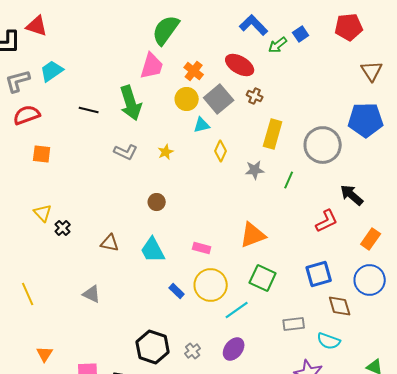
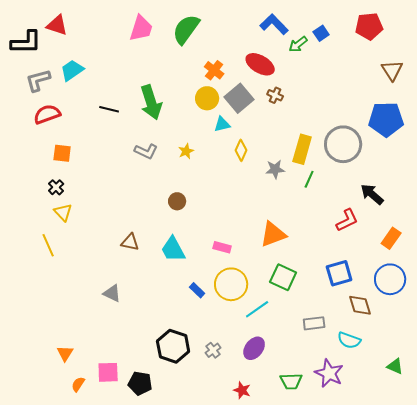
pink trapezoid: (152, 66) -> (141, 28), moved
yellow rectangle: (273, 134) -> (302, 149), moved
black cross: (63, 228) -> (56, 187), moved
yellow line: (28, 294) -> (48, 245), moved

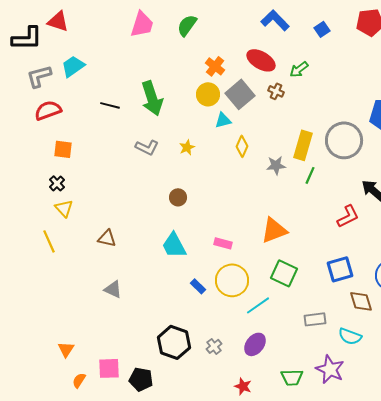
green semicircle: (186, 29) -> (187, 25), size x0.7
green arrow: (298, 44) -> (299, 69), moved
brown triangle: (130, 242) -> (107, 238), moved

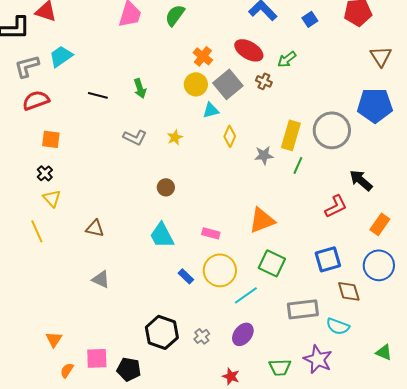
green arrow: (152, 98) -> (140, 88), size x0.6
gray rectangle: (315, 319) -> (303, 309), size x1.4

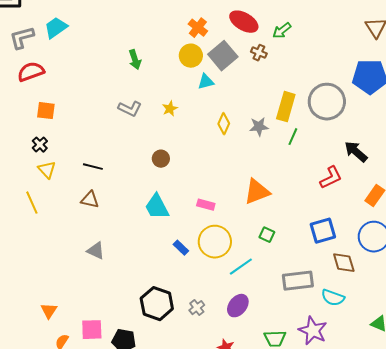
black line: (98, 95) -> (93, 167), moved
yellow diamond: (230, 136) -> (224, 124), moved
green square: (272, 263) -> (267, 235), size x0.6

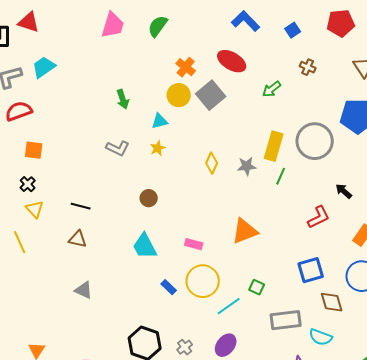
green arrow: (282, 31) -> (272, 89), moved
brown cross: (259, 53) -> (308, 67), moved
cyan triangle: (206, 82) -> (160, 121), moved
black arrow: (356, 152) -> (344, 191), size x0.7
green square: (267, 235) -> (257, 287), moved

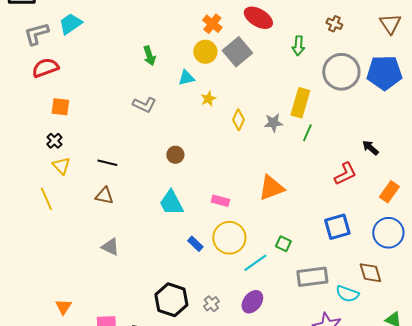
green arrow: (272, 89) -> (298, 46), turned -48
gray circle: (315, 141) -> (341, 72), moved
yellow star: (158, 148) -> (208, 99), moved
brown diamond: (332, 302) -> (370, 273), moved

